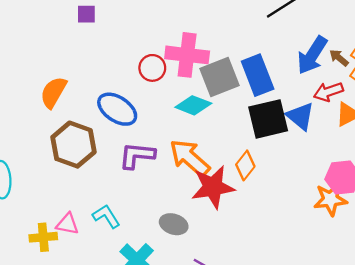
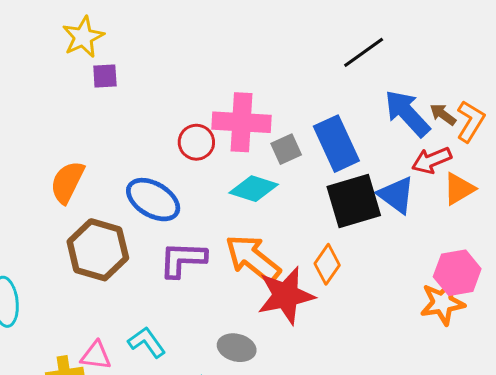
blue arrow: (312, 55) -> (407, 113), turned 108
gray square: (220, 77) -> (286, 149), size x0.6

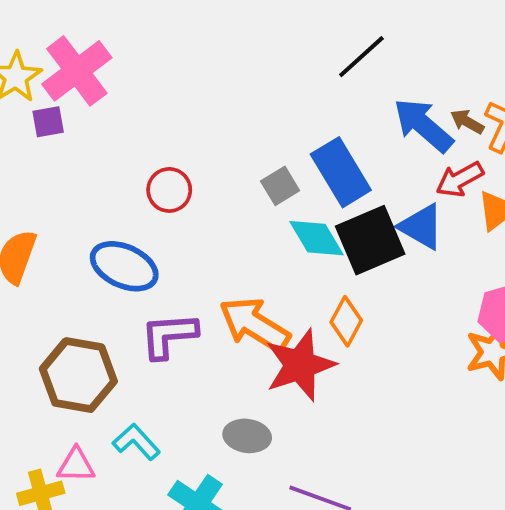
pink cross: (242, 122) -> (77, 71), moved, turned -34
cyan diamond: (254, 189) -> (316, 238), moved, turned 48
brown hexagon: (98, 250) -> (78, 375), moved

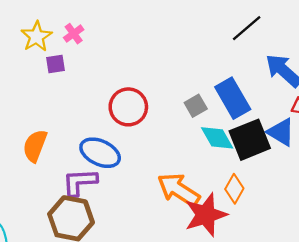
pink cross: (77, 71) -> (74, 34), size x0.5
red circle: (169, 190) -> (128, 107), size x1.4
purple L-shape: (169, 335) -> (80, 182), moved

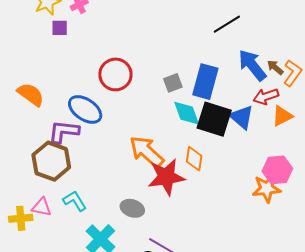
blue rectangle: (233, 98) -> (205, 82), turned 36
black square: (250, 140) -> (214, 119), turned 30
orange semicircle: (35, 146) -> (31, 94), turned 96
orange diamond: (234, 189) -> (194, 159), turned -30

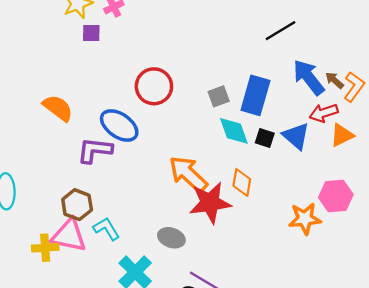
black square: (214, 119) -> (265, 138), size x0.5
brown hexagon: (51, 161) -> (77, 205), moved, size x0.7
orange star: (267, 188) -> (305, 219), moved
pink triangle: (42, 207) -> (69, 235), size x1.6

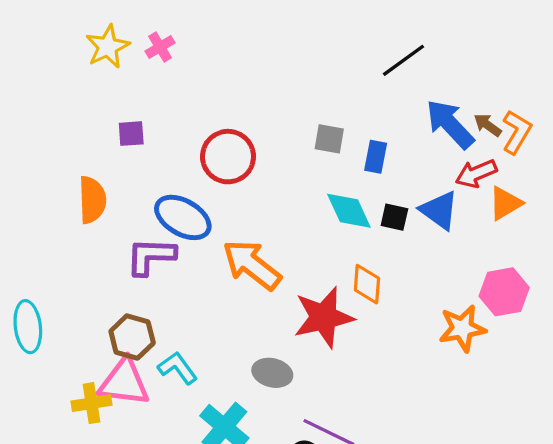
purple square: (91, 33) -> (131, 134), moved
blue rectangle: (255, 95) -> (376, 157), size x0.6
gray square: (219, 96) -> (329, 139), moved, turned 35
orange semicircle: (58, 108) -> (92, 200), turned 56
orange arrow: (188, 174) -> (252, 265), moved

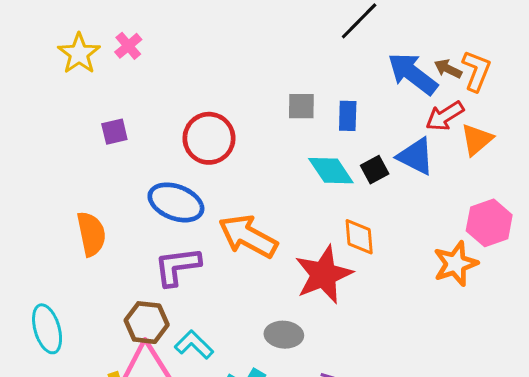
orange semicircle: (92, 200) -> (91, 234), moved
black square: (394, 217) -> (375, 170), turned -32
purple L-shape: (151, 256) -> (177, 266), moved

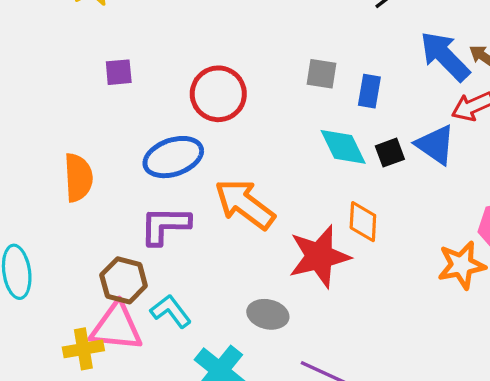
blue ellipse: (176, 202) -> (173, 157), turned -48

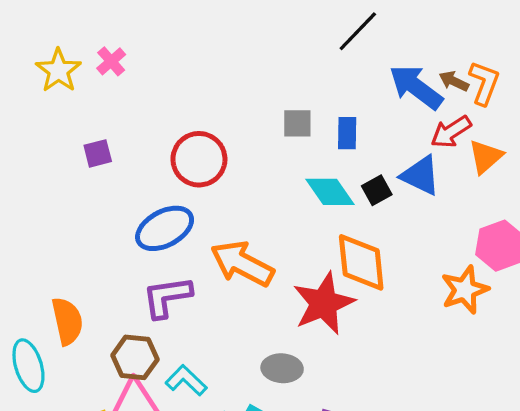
orange semicircle: (78, 178) -> (67, 321), moved
orange diamond: (363, 222) -> (361, 262), size x1.5

